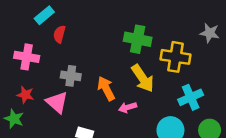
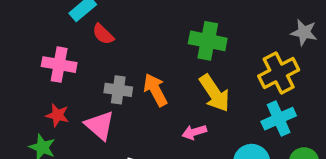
red semicircle: (59, 34) -> (103, 34), turned -60
yellow cross: (176, 57) -> (279, 73), moved, turned -36
orange arrow: (106, 88) -> (155, 90), moved

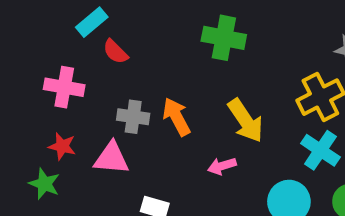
green cross: (208, 41) -> (224, 38), moved
cyan cross: (279, 119) -> (320, 150), turned -32
pink triangle: (100, 125) -> (111, 158), turned -36

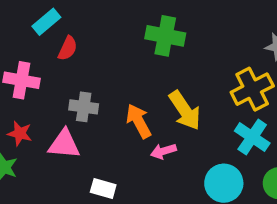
red semicircle: (115, 52) -> (68, 48), turned -110
orange arrow: (177, 117) -> (139, 121), moved

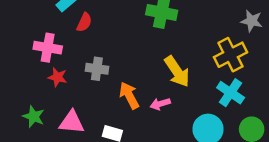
orange arrow: (139, 121) -> (129, 95), moved
red star: (20, 133) -> (58, 77), moved
pink triangle: (64, 144) -> (72, 122), moved

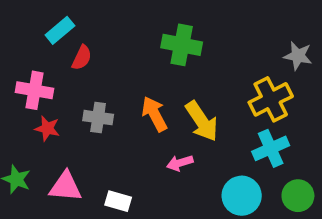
cyan cross: (231, 93) -> (271, 148), turned 32
orange arrow: (129, 95) -> (154, 114), moved

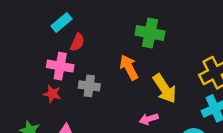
pink cross: (35, 90) -> (60, 66), moved
orange arrow: (154, 114) -> (129, 67), moved

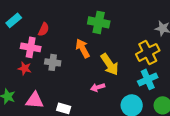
cyan rectangle: (62, 22) -> (14, 20), moved

